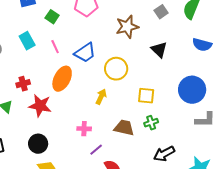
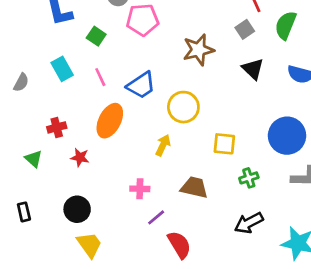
black triangle: (159, 50) -> (253, 69), moved
red star: (40, 106) -> (80, 157), size x0.6
green cross: (151, 123) -> (249, 178), moved

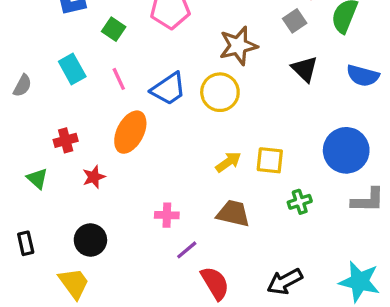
yellow circle: (183, 107) -> (220, 92), moved
yellow arrow: (163, 145) -> (228, 162), moved, turned 30
red star: (80, 157) -> (94, 177), turned -30
black arrow: (249, 223) -> (285, 282), moved
yellow trapezoid: (89, 245) -> (74, 283), moved

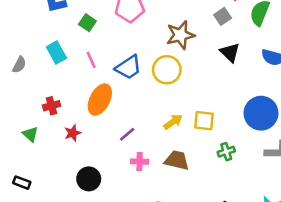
pink cross: (167, 215) -> (140, 162), moved
black circle: (90, 240) -> (89, 179), moved
black rectangle: (26, 243) -> (22, 183), turned -56
purple line: (187, 250) -> (127, 134), moved

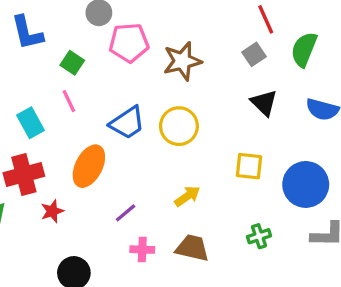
brown star: (180, 35) -> (182, 61), moved
cyan rectangle: (56, 52) -> (31, 123), moved
pink line: (91, 60) -> (69, 101), moved
red cross: (51, 106) -> (24, 174), size x1.6
yellow square: (204, 121) -> (249, 166), moved

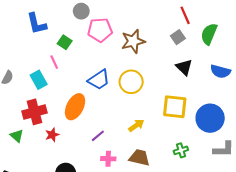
pink line: (69, 101) -> (54, 62), moved
yellow square: (249, 166) -> (175, 107), size x1.4

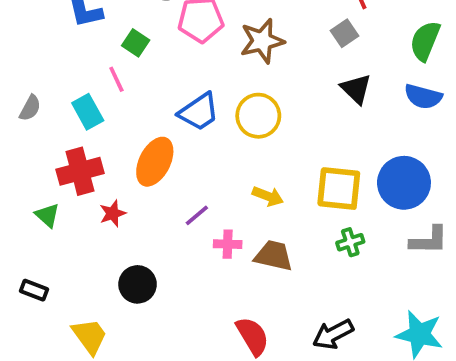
green semicircle: (209, 34) -> (425, 41), moved
yellow square: (175, 107) -> (339, 189), moved
yellow arrow: (136, 125) -> (268, 196), turned 56
pink cross: (108, 159) -> (228, 244), moved

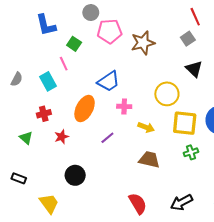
yellow circle: (258, 116) -> (167, 94), moved
red cross: (80, 171) -> (44, 114), size x0.6
pink cross: (228, 244) -> (124, 106), moved

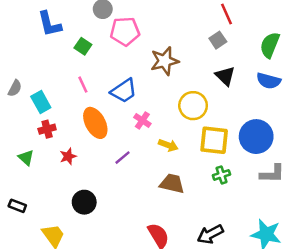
brown star: (143, 43) -> (165, 61), moved
pink line: (64, 64) -> (83, 85), moved
cyan rectangle: (48, 81) -> (41, 102), moved
pink cross: (124, 106) -> (142, 120), turned 32
orange ellipse: (85, 109) -> (95, 123), turned -55

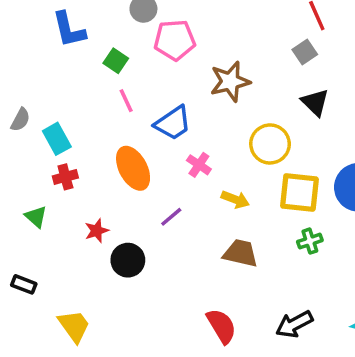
pink line: (83, 85) -> (126, 101), moved
red star: (68, 156) -> (97, 231), moved
black circle: (84, 202) -> (128, 260), moved

